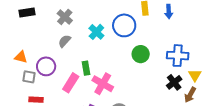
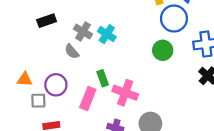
black rectangle: (27, 12) -> (47, 21), moved
gray cross: (65, 17) -> (83, 32), moved
blue circle: (124, 25) -> (174, 19), moved
gray semicircle: (64, 41) -> (72, 51), turned -72

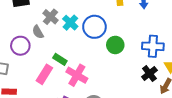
blue circle: (174, 19) -> (94, 27), moved
green rectangle: (103, 78) -> (60, 59), turned -48
purple circle: (56, 85) -> (20, 46), moved

